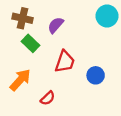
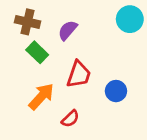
orange arrow: (20, 80) -> (41, 97), moved
red semicircle: (48, 98) -> (70, 119), moved

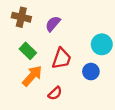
cyan circle: (130, 19) -> (102, 44), moved
green rectangle: (37, 52) -> (28, 51), moved

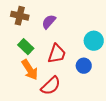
orange arrow: (32, 76) -> (30, 70), turned 105
red semicircle: (55, 93) -> (51, 86), size x1.5

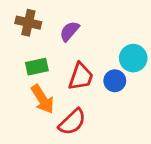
green rectangle: (26, 47) -> (37, 67), turned -56
blue circle: (84, 66) -> (115, 81), moved

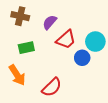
red trapezoid: (81, 77) -> (66, 40), moved, turned 30
orange arrow: (43, 99) -> (17, 75), moved

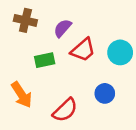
green rectangle: (26, 48) -> (45, 60), moved
blue circle: (82, 58) -> (105, 93), moved

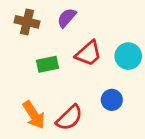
purple semicircle: (63, 28) -> (67, 18), moved
orange arrow: (22, 95) -> (34, 115), moved

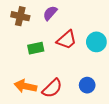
blue circle: (112, 100) -> (87, 85), moved
orange arrow: (34, 115) -> (25, 86), turned 135

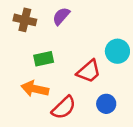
red trapezoid: (67, 40) -> (89, 71), moved
orange arrow: (25, 86) -> (35, 89), moved

